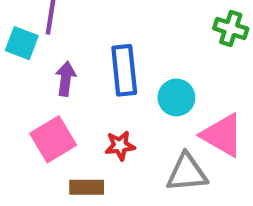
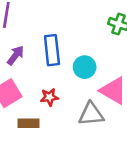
purple arrow: (66, 79) -> (15, 55), turned 30

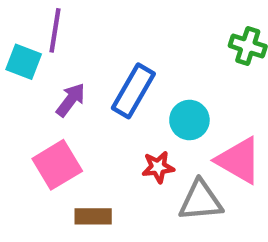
blue rectangle: (52, 50) -> (133, 91), turned 36
red star: (49, 97) -> (158, 167), moved

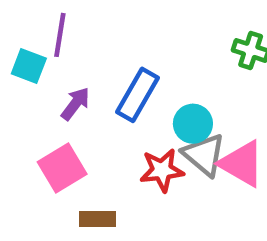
red star: (158, 167) -> (162, 170), size x1.4
gray triangle: (201, 201) -> (204, 155), moved, turned 45

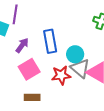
blue rectangle: (137, 95) -> (50, 41), turned -40
pink square: (62, 168) -> (29, 69), moved

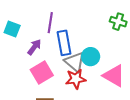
purple line: (15, 14) -> (50, 23), moved
gray triangle: (80, 68) -> (75, 62), moved

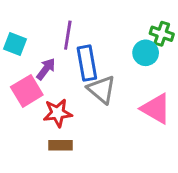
cyan circle: (91, 57) -> (146, 53), moved
pink square: (42, 73) -> (27, 91), moved
red star: (76, 79) -> (58, 113), moved

